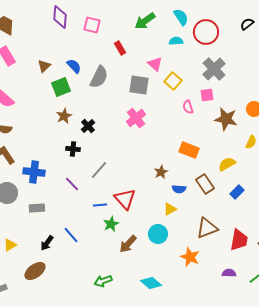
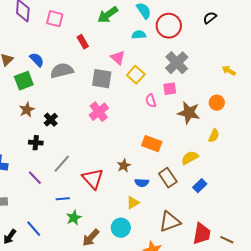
gray semicircle: (99, 77) -> (62, 71), turned -130
red triangle: (125, 199) -> (93, 179), moved

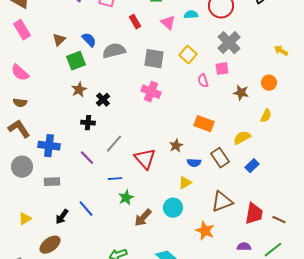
pink triangle: (118, 58) -> (168, 23), moved
pink cross: (99, 112) -> (151, 92), turned -30
brown star: (189, 113) -> (241, 93), size x0.7

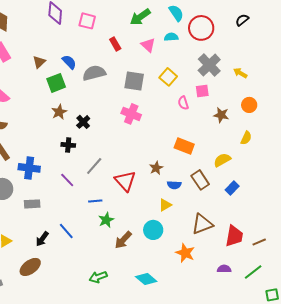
yellow arrow: (281, 51) -> (240, 73), moved
brown line: (279, 220) -> (259, 242), turned -48

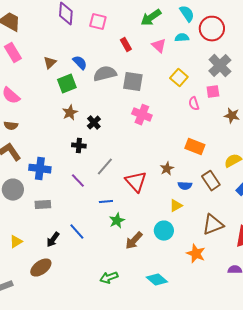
gray square: (134, 81) -> (133, 82), moved

